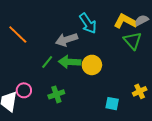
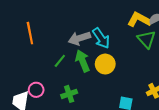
cyan arrow: (88, 23) -> (101, 38), moved
orange line: (18, 35) -> (30, 33), turned 35
green arrow: (70, 62) -> (83, 61), turned 65

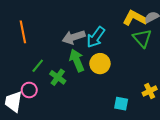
cyan arrow: (101, 38) -> (96, 37), turned 70
green line: (60, 61) -> (38, 66), moved
green cross: (69, 94) -> (58, 77), moved, turned -35

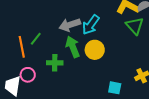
orange line: (23, 32) -> (22, 47), moved
green line: (38, 66) -> (36, 39), moved
green cross: (58, 77) -> (55, 63), turned -35

